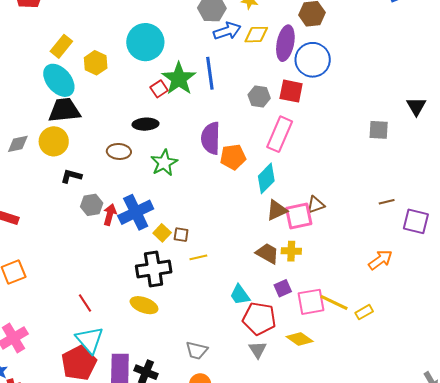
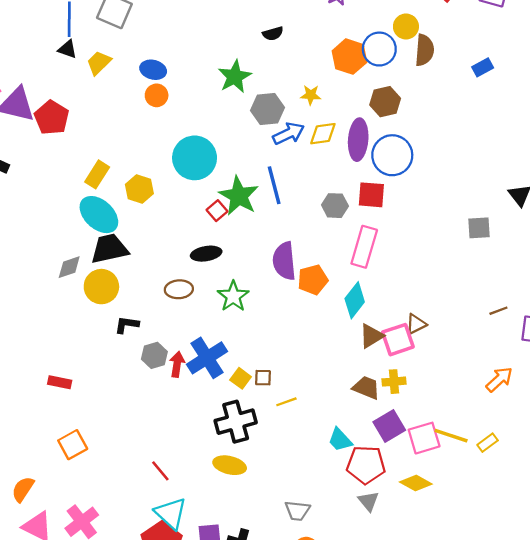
gray diamond: (18, 144) -> (69, 267), moved
purple square: (283, 288) -> (389, 426), size x1.5

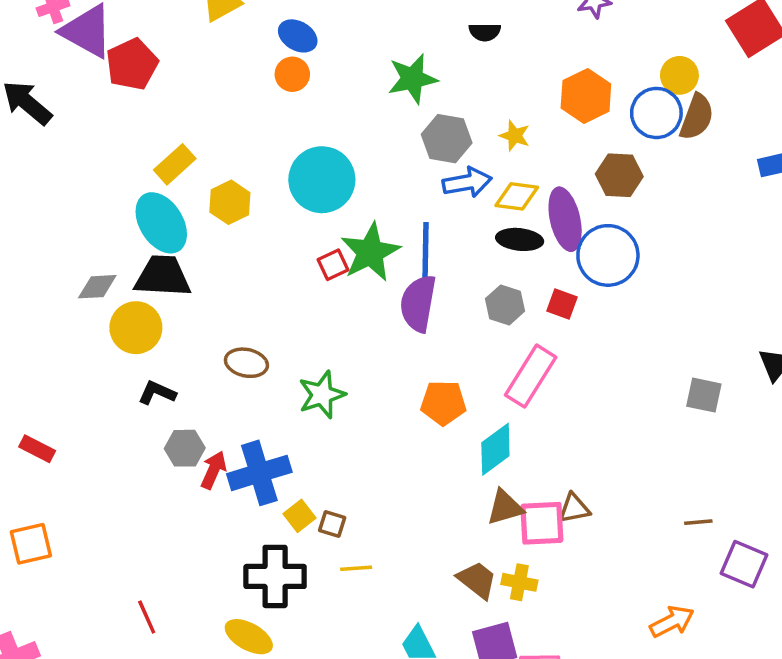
blue circle: (379, 49) -> (656, 113), moved
purple ellipse: (358, 140) -> (565, 219), turned -33
red square: (371, 195) -> (562, 304), size x0.7
black ellipse: (206, 254) -> (520, 239), moved
purple semicircle: (284, 261) -> (418, 303), moved

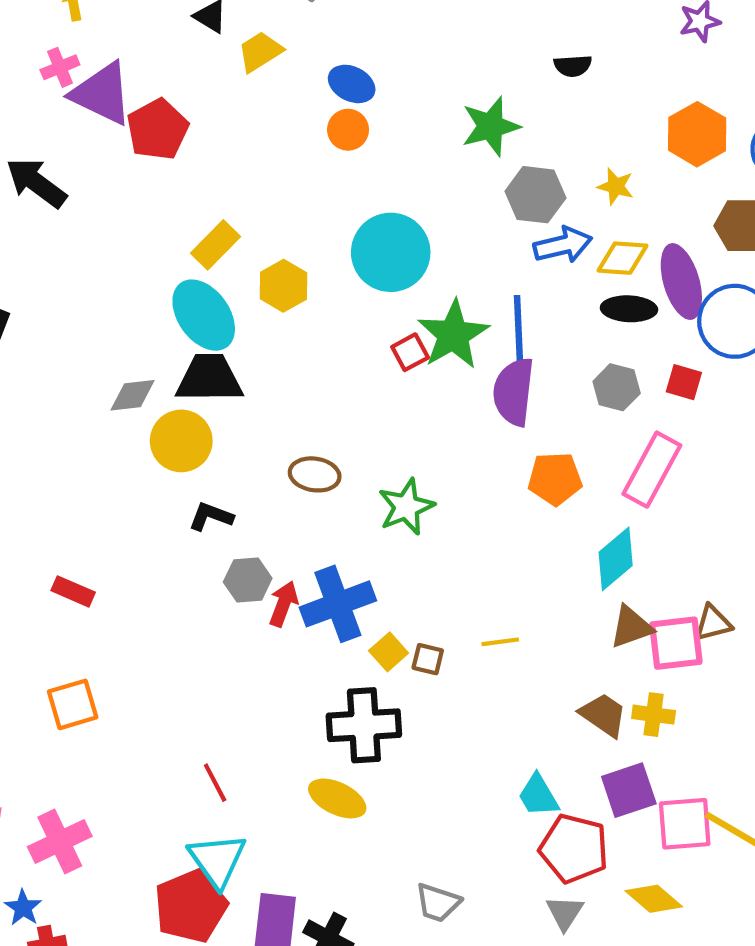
orange pentagon: (443, 403) -> (555, 479), moved
yellow line: (356, 568) -> (500, 642), moved

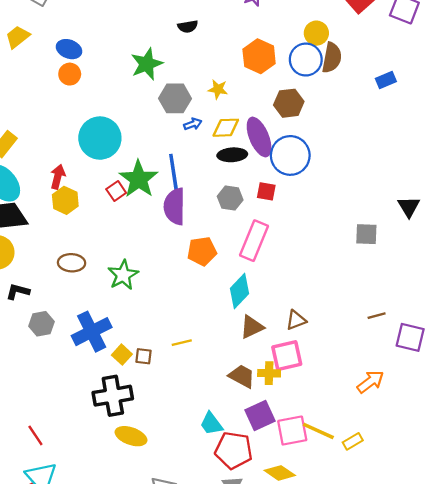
blue arrow: (563, 245) -> (193, 124), size x0.6
yellow hexagon: (283, 286) -> (65, 200), moved
red arrow: (284, 604) -> (58, 177), moved
pink square: (676, 643) -> (287, 356), moved
yellow ellipse: (337, 798) -> (131, 436), moved

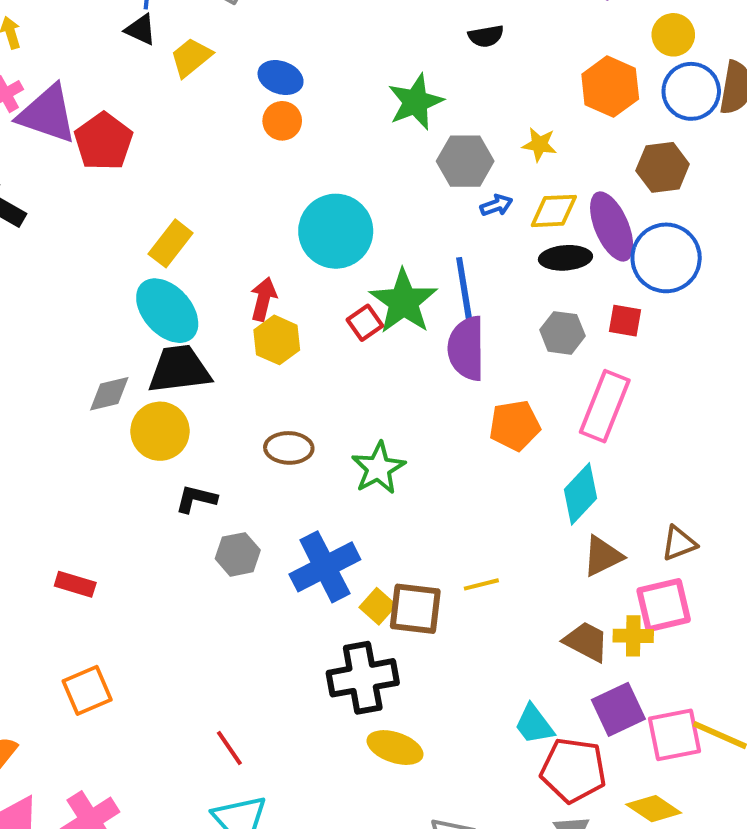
yellow circle: (316, 33) -> (673, 35), moved
brown square: (144, 356) -> (415, 609), size x1.8

